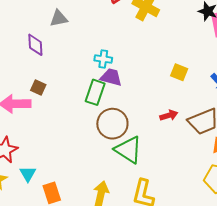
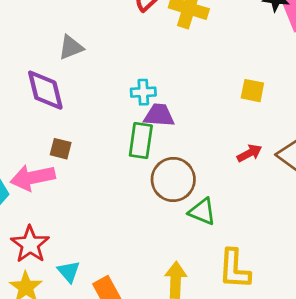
purple diamond: (35, 45) -> (45, 90), size x1.4
green triangle: (128, 150) -> (202, 212), size x0.7

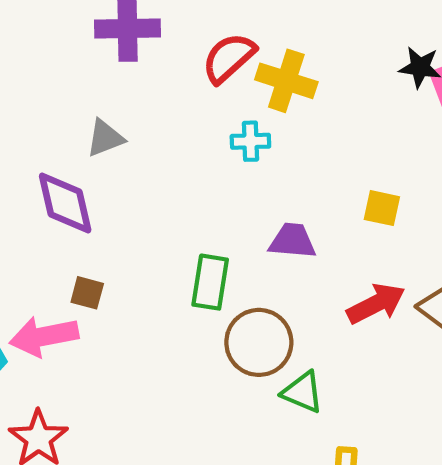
cyan cross: (143, 92) -> (250, 141), moved
purple trapezoid: (159, 115) -> (293, 241), moved
red arrow: (249, 153) -> (376, 304), size x1.5

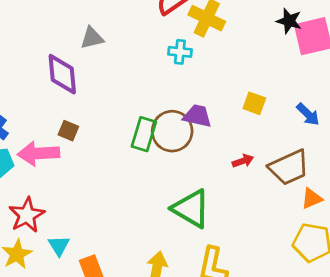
red arrow: (376, 304) -> (243, 161), size x0.6
brown circle: (259, 342) -> (172, 131), moved
green triangle: (303, 392) -> (191, 209), size x1.5

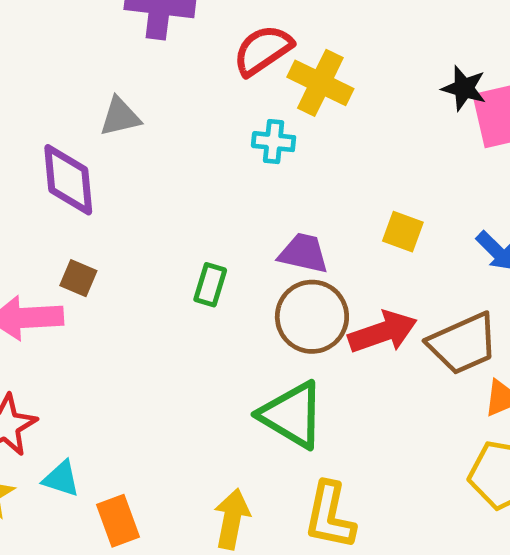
brown circle: (172, 131) -> (312, 317), moved
green rectangle: (144, 134) -> (210, 285), size x0.7
red arrow: (243, 161) -> (383, 332), size x1.8
cyan triangle: (59, 246) -> (61, 479), turned -40

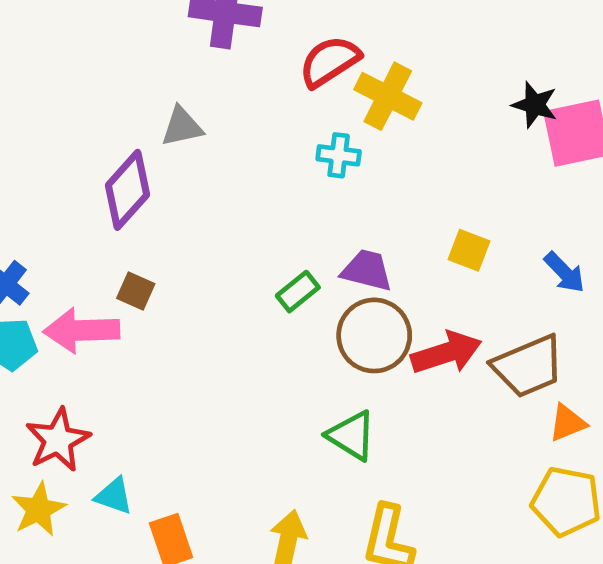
purple diamond: (68, 180) -> (128, 190), turned 46
green rectangle: (210, 285) -> (298, 292), moved, turned 33
green triangle: (292, 415) -> (352, 436), size x0.7

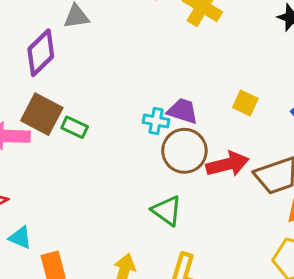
cyan cross: (339, 155) -> (156, 121), moved
brown square: (136, 291) -> (42, 114), size x1.8
green rectangle: (298, 292) -> (75, 127), moved, turned 60

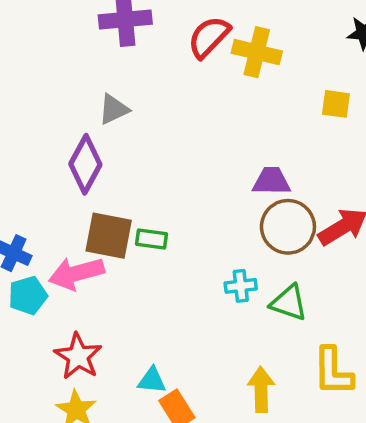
yellow square: (245, 103) -> (336, 104), moved
cyan cross: (156, 121) -> (241, 286), moved
cyan triangle: (20, 238) -> (152, 380), moved

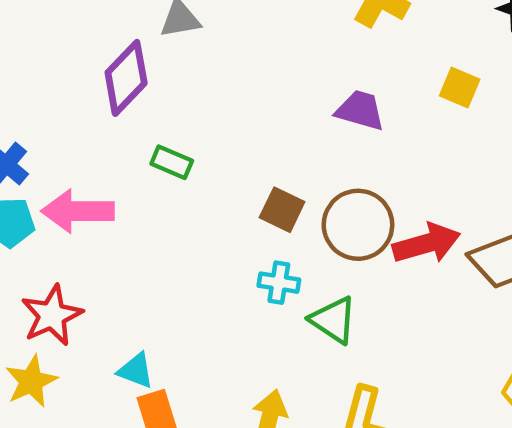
purple trapezoid: (272, 181) -> (360, 110), moved
brown square: (109, 236) -> (282, 210), moved, size x0.7
green rectangle: (152, 239) -> (172, 162), moved

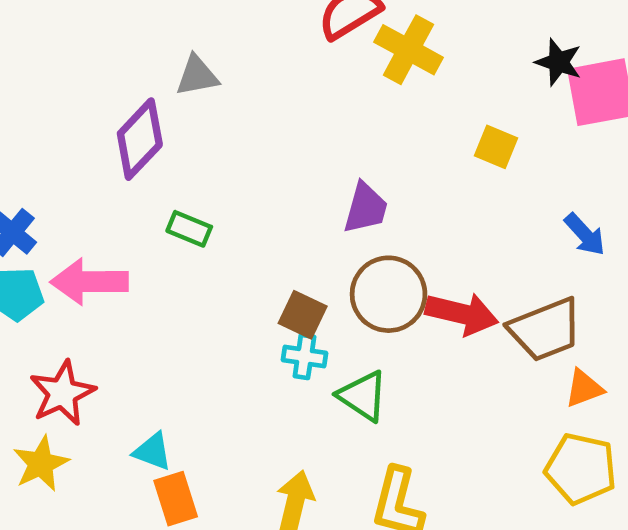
purple trapezoid: (360, 110) -> (366, 208), moved, turned 90
brown square: (282, 210) -> (303, 315), moved
red arrow: (426, 243) -> (462, 314), turned 30

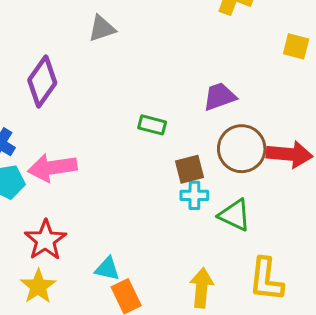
purple diamond: (140, 139) -> (42, 81), moved
purple trapezoid: (366, 208) -> (220, 97), turned -117
green rectangle: (189, 229) -> (152, 125), moved
brown square: (303, 315) -> (190, 169), turned -32

